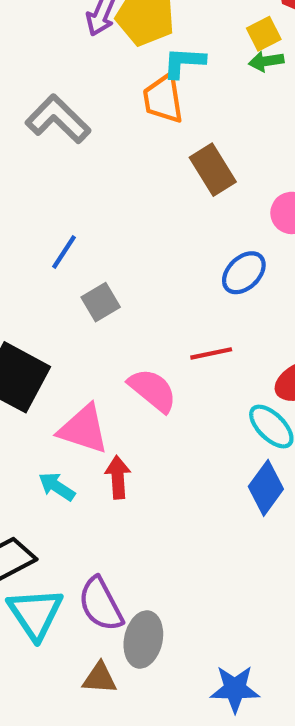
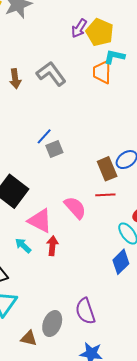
brown rectangle: (213, 170) -> (107, 169), moved
gray square: (101, 302) -> (54, 149), moved
purple semicircle: (101, 604) -> (85, 311), moved

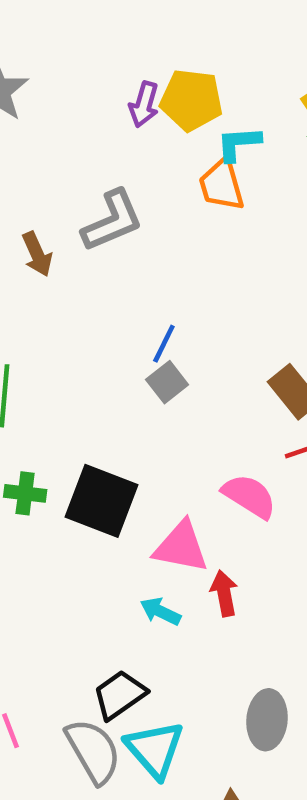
gray L-shape: (51, 74) -> (112, 221), turned 120
blue line: (44, 136) -> (164, 344), moved
gray ellipse: (52, 324) -> (267, 720), moved

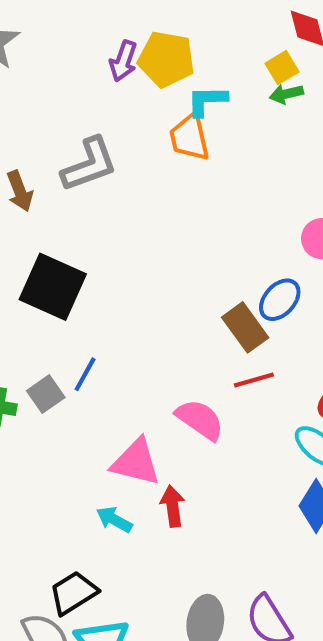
blue line: (164, 344) -> (85, 374), moved
gray square: (167, 382) -> (46, 394), moved
black square: (101, 501) -> (53, 287), moved

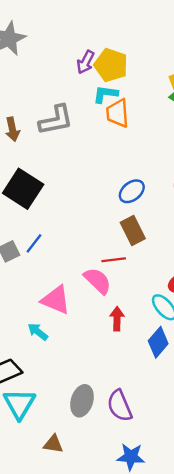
cyan L-shape: (207, 101) -> (105, 94), moved
blue ellipse: (280, 300) -> (132, 191), moved
red line: (254, 380) -> (114, 260), moved
red arrow: (173, 506) -> (117, 319), moved

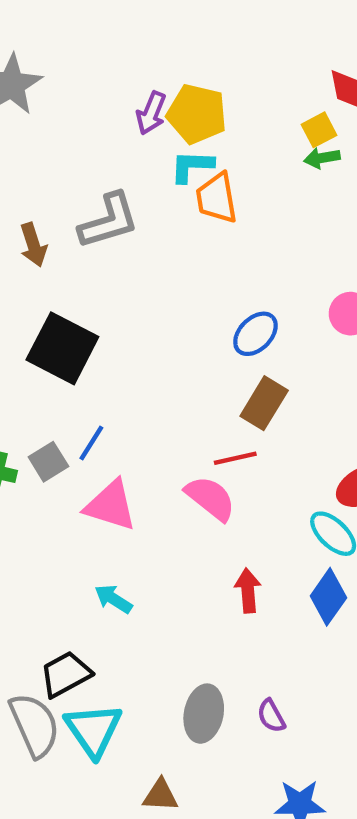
brown rectangle: (133, 230) -> (264, 403), turned 64
pink triangle: (56, 300) -> (111, 505), moved
red arrow: (117, 319) -> (248, 591), moved
purple semicircle: (120, 406) -> (271, 716), size x0.6

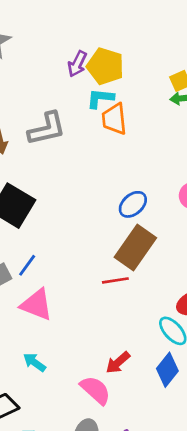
brown rectangle: (264, 403) -> (135, 248), size x1.4
pink semicircle: (210, 498) -> (95, 390), moved
red arrow: (248, 591) -> (118, 363), turned -130

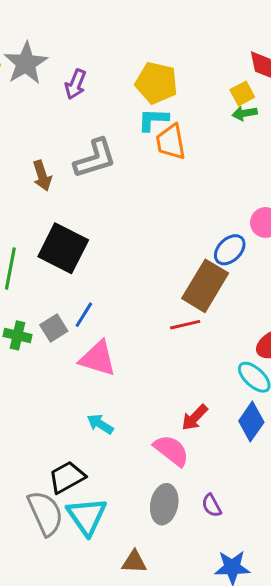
purple arrow: (77, 64) -> (75, 84), moved
blue ellipse: (133, 204) -> (230, 250), moved

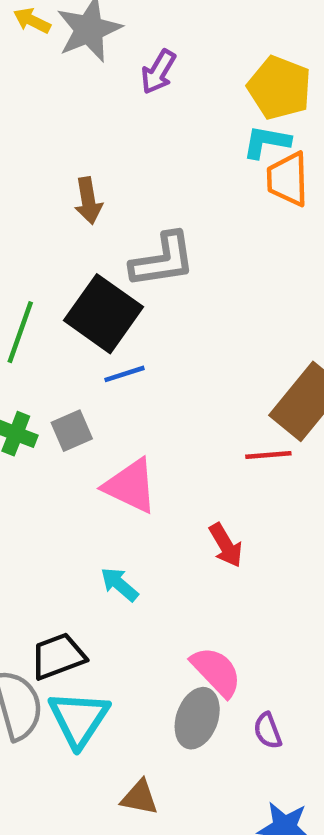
gray L-shape: (95, 158) -> (163, 260), moved
blue line: (84, 315) -> (124, 374), moved, turned 32
red arrow: (195, 418) -> (226, 545), moved, turned -84
pink semicircle: (171, 450) -> (216, 672), moved

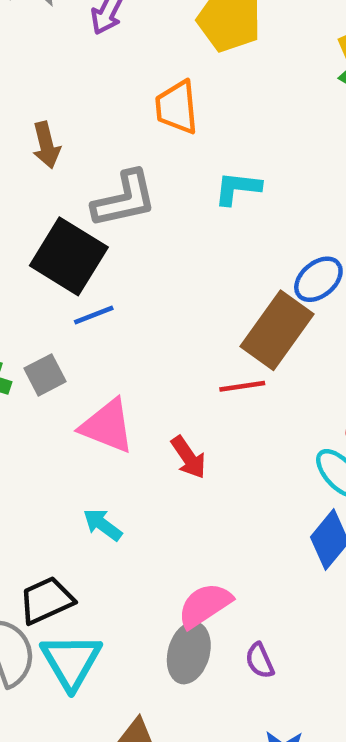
cyan L-shape: (266, 142) -> (237, 188), moved
orange trapezoid: (288, 179) -> (177, 107), moved
red arrow: (226, 545) -> (188, 457), moved
pink semicircle: (216, 672) -> (205, 605), turned -76

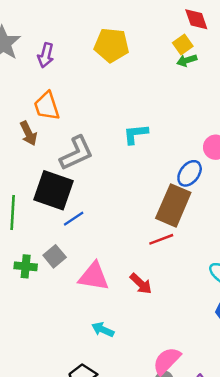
orange trapezoid: (177, 107) -> (47, 106), moved

